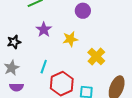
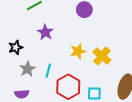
yellow star: (70, 39) -> (78, 51), moved
gray star: (12, 68) -> (27, 69), moved

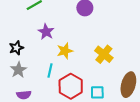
yellow star: (78, 51) -> (65, 51), moved
gray star: (27, 69) -> (18, 70), moved

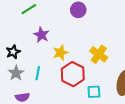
cyan line: (50, 70) -> (38, 73), moved
red hexagon: (71, 86) -> (73, 74), moved

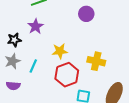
purple star: (41, 35) -> (36, 26), moved
yellow cross: (99, 54) -> (96, 61), turned -36

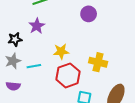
cyan line: (33, 66) -> (34, 66), turned 56

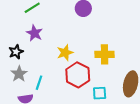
cyan line: (34, 66) -> (39, 83), moved, turned -48

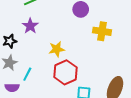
yellow cross: (105, 54) -> (102, 31), moved

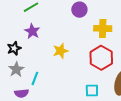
red hexagon: (66, 72) -> (101, 58), moved

